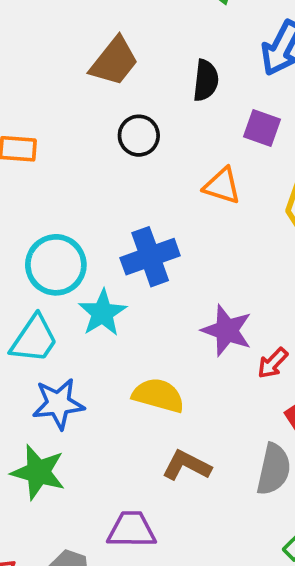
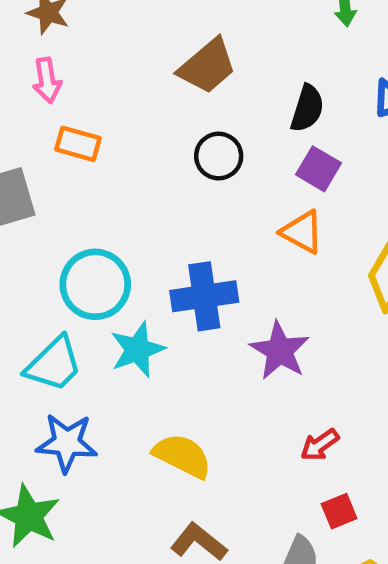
purple square: (262, 128) -> (318, 169), moved
purple star: (227, 330) -> (280, 351), moved

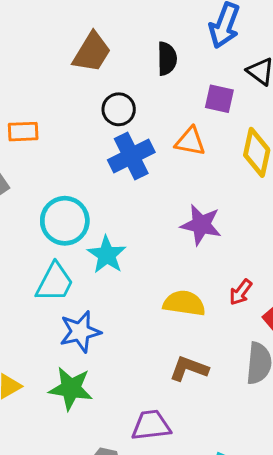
purple square: (318, 169) -> (219, 99), moved
blue cross: (204, 296) -> (131, 156), moved
red arrow: (320, 445) -> (241, 292), moved
yellow semicircle: (182, 456) -> (184, 303), moved

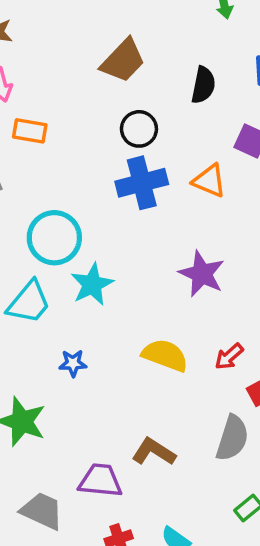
blue star: (80, 332) -> (73, 363), moved, size x0.6
brown L-shape: (189, 369) -> (154, 452), moved

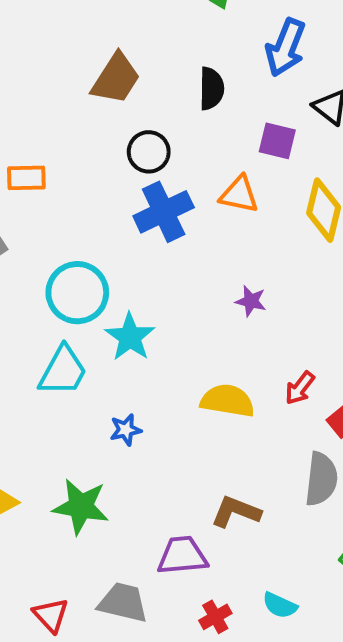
purple star: (202, 274) -> (251, 301), size x0.6

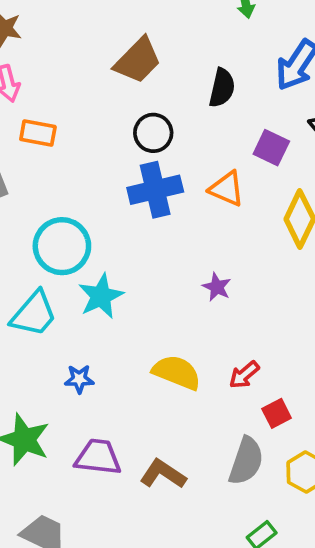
purple trapezoid: (182, 556) -> (98, 457), moved

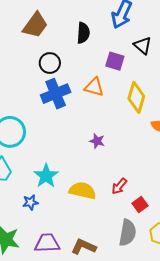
cyan star: (101, 296) -> (46, 176), moved

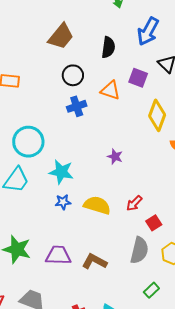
orange triangle: (94, 87) -> (110, 90), moved
blue cross: (56, 94) -> (77, 106), size x0.7
cyan star: (46, 176) -> (61, 172), moved, turned -30
blue star: (30, 202) -> (63, 202), moved

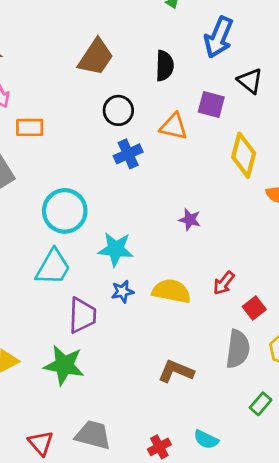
purple trapezoid: (58, 255) -> (82, 315), moved, turned 96

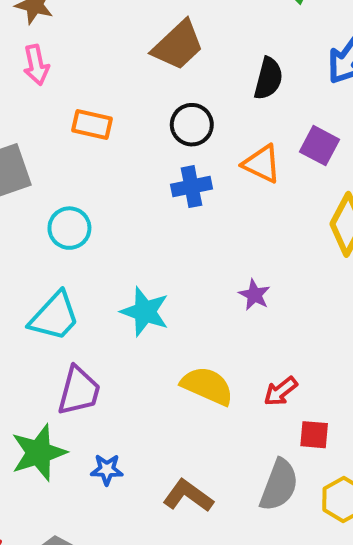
orange rectangle: (30, 127) -> (92, 124), moved
cyan circle: (65, 211) -> (69, 228), moved, size x0.7
blue star: (122, 292) -> (107, 470), moved
red square: (254, 308) -> (314, 435), turned 30
green star: (64, 365) -> (39, 453), turned 30

